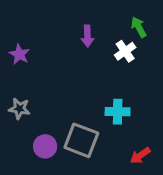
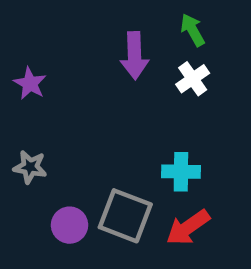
green arrow: (139, 27) -> (193, 30), moved
purple arrow: (87, 36) -> (135, 56), size x1.4
red arrow: (140, 155) -> (188, 227), moved, size x1.4

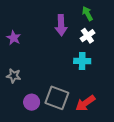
cyan cross: (181, 172) -> (82, 61), moved

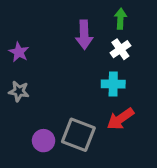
green arrow: (87, 14) -> (120, 19), turned 32
gray star: (14, 76) -> (19, 91), moved
red arrow: (85, 103) -> (120, 119), moved

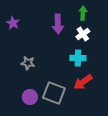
purple star: (19, 52) -> (13, 23), moved
gray star: (19, 91) -> (28, 63), moved

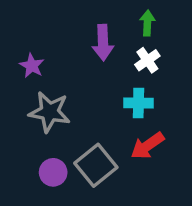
purple star: (13, 23) -> (32, 66), moved
gray star: (28, 63) -> (50, 112), size x1.6
gray square: (54, 93) -> (96, 165), turned 30

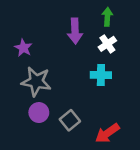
red arrow: (147, 146) -> (107, 133), moved
gray square: (96, 165) -> (70, 120), size x0.7
purple circle: (53, 172) -> (39, 113), moved

